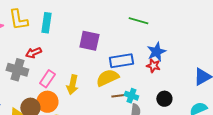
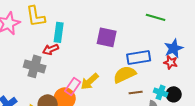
cyan rectangle: (46, 23) -> (59, 32), moved
pink rectangle: (47, 79) -> (73, 86), moved
yellow arrow: (72, 85) -> (90, 81), turned 36
cyan cross: (131, 96) -> (161, 92), moved
black circle: (164, 99) -> (174, 94), moved

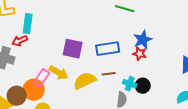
purple square: (107, 37) -> (73, 49), moved
yellow semicircle: (125, 74) -> (85, 81), moved
yellow arrow: (90, 81) -> (59, 73), turned -108
brown line: (136, 92) -> (109, 74), moved

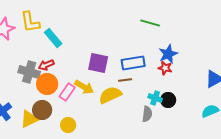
cyan rectangle: (28, 24) -> (53, 38), turned -48
red arrow: (20, 41) -> (46, 65), moved
brown line: (109, 74) -> (125, 80), moved
orange circle: (34, 90) -> (47, 84), moved

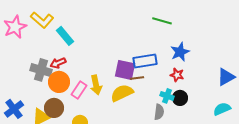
yellow L-shape: (30, 22) -> (42, 20), turned -40
purple square: (98, 63) -> (125, 70), moved
red star: (165, 68) -> (177, 75), moved
yellow arrow: (84, 87) -> (96, 85), turned 48

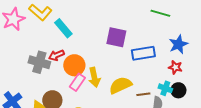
purple square: (125, 70) -> (116, 37), moved
brown line: (137, 78) -> (143, 94), moved
orange circle: (59, 82) -> (74, 65), moved

